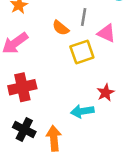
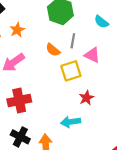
red star: (106, 93) -> (86, 98), moved

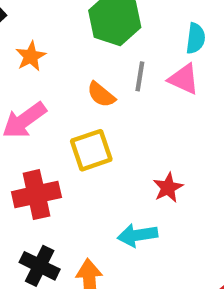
cyan semicircle: (101, 22) -> (196, 38), turned -120
pink triangle: (92, 55) -> (184, 79), moved
yellow square: (71, 71) -> (91, 150), moved

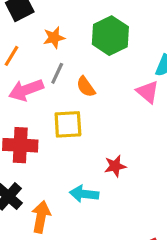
orange star: (31, 56) -> (54, 38), moved
gray line: (140, 76) -> (57, 73), moved

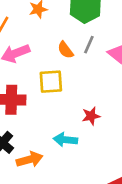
gray line: (57, 73) -> (89, 45), moved
orange arrow: (41, 217) -> (30, 159), turned 65

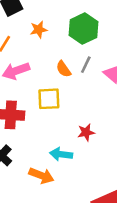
orange arrow: (30, 159) -> (41, 176), moved, turned 35

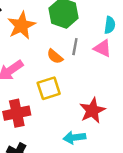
orange star: (39, 30) -> (21, 25), size x1.6
red star: (86, 132) -> (92, 110), size x1.5

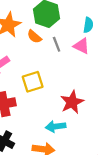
gray line: (75, 47) -> (57, 44), turned -32
orange semicircle: (55, 56) -> (34, 37), moved

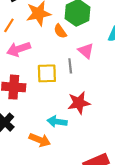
gray line: (57, 44) -> (70, 66), moved
pink triangle: (82, 46) -> (86, 51), moved

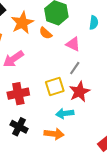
gray line: (70, 66) -> (75, 68), moved, turned 56
yellow square: (47, 73) -> (55, 86), moved

